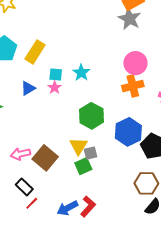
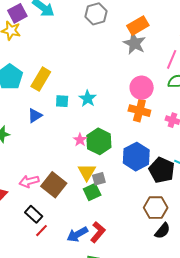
orange cross: (133, 86) -> (139, 111), turned 30
pink star: (55, 88) -> (80, 140), moved

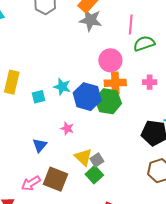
blue triangle: (35, 116) -> (40, 145), moved
green hexagon: (99, 141) -> (108, 101), moved
blue hexagon: (136, 157) -> (87, 97), moved

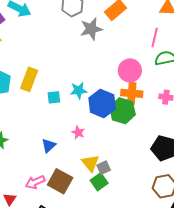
gray star: (90, 20) -> (91, 29), moved, turned -30
cyan star: (62, 87) -> (79, 90), turned -30

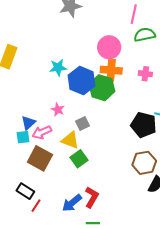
cyan square: (54, 97) -> (23, 137), moved
yellow triangle: (90, 163) -> (70, 140), turned -30
gray square: (104, 168) -> (82, 124), moved
pink arrow: (35, 182) -> (42, 132), moved

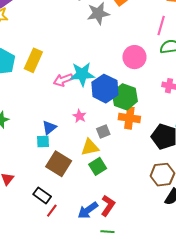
cyan star: (58, 68) -> (82, 74), size x1.4
orange cross: (111, 70) -> (129, 118), moved
pink arrow: (42, 132) -> (63, 80), moved
yellow triangle: (70, 140) -> (90, 147), turned -36

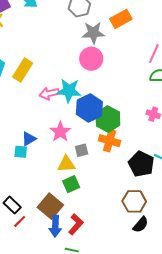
pink circle: (134, 57) -> (91, 59), moved
pink star: (79, 116) -> (60, 132), size x1.5
brown square: (59, 164) -> (50, 206), moved
blue arrow: (88, 210) -> (55, 226), turned -60

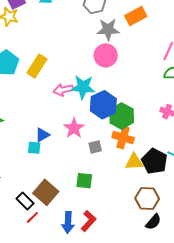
yellow triangle: (66, 164) -> (134, 162), moved
green square: (71, 184) -> (84, 181), turned 30
brown square: (50, 206) -> (46, 192), moved

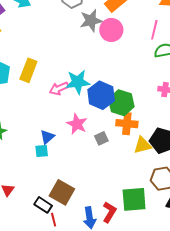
pink circle: (106, 55) -> (111, 30), moved
green square: (84, 181) -> (134, 199), moved, size x1.5
red line: (32, 217) -> (54, 220), turned -48

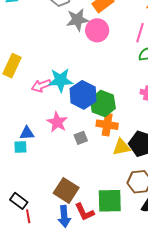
blue triangle: (47, 137) -> (27, 133), turned 35
brown square: (62, 192) -> (66, 190), moved
red L-shape: (109, 212) -> (84, 212), turned 120

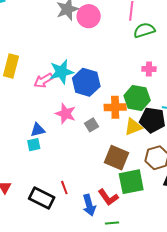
green hexagon: (103, 104) -> (137, 98), moved
brown square: (66, 190) -> (117, 158), moved
black rectangle: (19, 201) -> (42, 198), size x1.4
red line: (28, 216) -> (64, 188), moved

